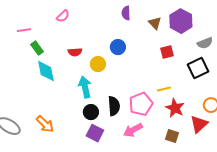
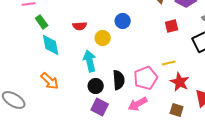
orange arrow: (45, 124) -> (50, 81), moved

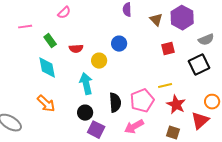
green rectangle: (42, 22) -> (50, 41), moved
black circle: (96, 86) -> (85, 113), moved

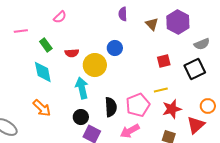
red square: (168, 49) -> (164, 61), moved
yellow circle: (99, 61) -> (95, 65), size x1.5
red star: (176, 105) -> (172, 109), turned 30

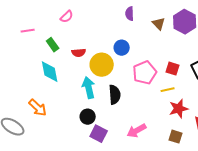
red square: (164, 61) -> (173, 69), moved, turned 32
pink pentagon: (138, 105) -> (145, 73), moved
black semicircle: (111, 107) -> (115, 95), moved
orange arrow: (42, 108) -> (38, 108), moved

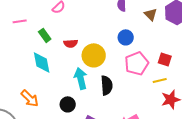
blue circle: (122, 48) -> (126, 37), moved
black circle: (88, 117) -> (68, 104), moved

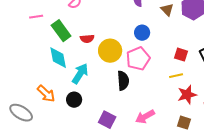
green rectangle: (45, 35) -> (61, 31), size x1.5
pink pentagon: (137, 63) -> (138, 59), moved
cyan arrow: (81, 78) -> (80, 74), moved, turned 45
black circle: (68, 104) -> (74, 100), moved

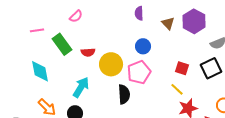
cyan diamond: (58, 58) -> (40, 71), moved
yellow line: (176, 76) -> (177, 89), turned 56

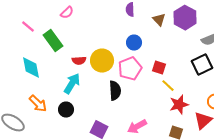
pink line: (37, 30) -> (28, 27), turned 48
red semicircle: (88, 52) -> (79, 61), moved
red square: (182, 68) -> (159, 68), moved

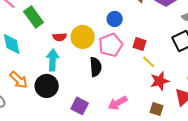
cyan arrow: (72, 84) -> (53, 60), turned -30
black circle: (66, 110) -> (47, 86), size x1.5

